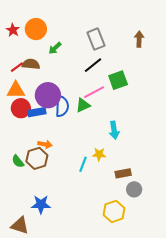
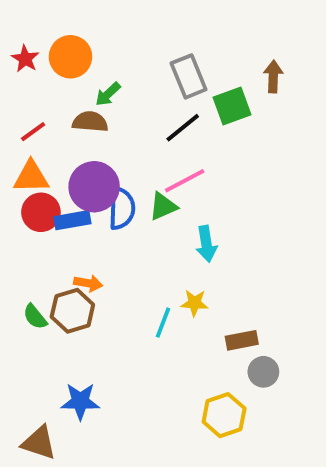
brown semicircle: (31, 64) -> (90, 122), moved
green square: (118, 80) -> (232, 106), moved
cyan arrow: (114, 130) -> (206, 244), moved

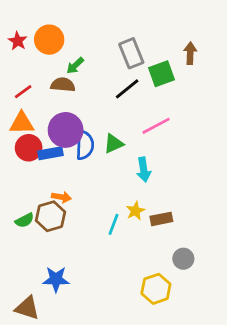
pink line: (185, 181) -> (156, 126), moved
yellow star: (195, 303) -> (135, 211), turned -30
green semicircle: (35, 317) -> (24, 220), turned -78
brown rectangle: (242, 340) -> (161, 219), moved

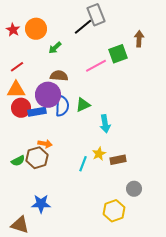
gray rectangle: (131, 53) -> (96, 15), moved
brown semicircle: (63, 85) -> (59, 76), moved
black line: (127, 89) -> (83, 27), moved
pink line: (156, 126) -> (96, 66), moved

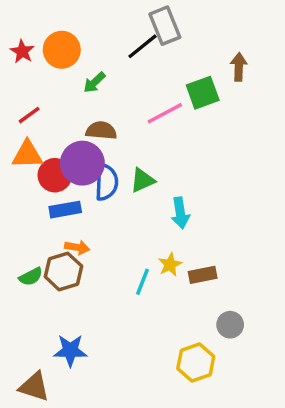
red circle: (21, 108) -> (55, 175), moved
blue rectangle: (37, 112) -> (65, 210), moved

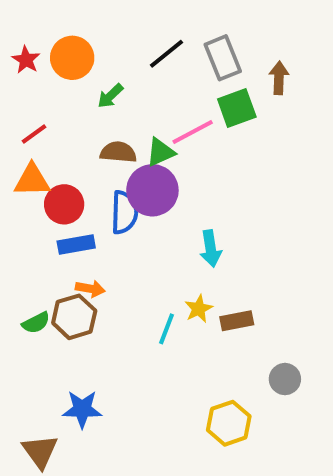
gray rectangle: (165, 26) -> (223, 58), moved
purple circle: (82, 163) -> (152, 190), moved
green triangle: (142, 180) -> (160, 152), moved
gray circle: (230, 325) -> (285, 379), moved
brown triangle: (34, 387) -> (40, 451), turned 36

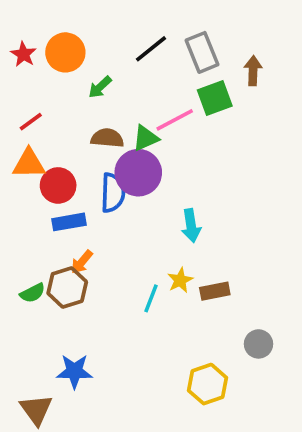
orange arrow: (90, 289) -> (82, 262), turned 120

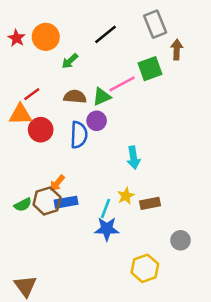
gray rectangle: (202, 52) -> (155, 24), moved
red line: (31, 122) -> (32, 94), moved
purple circle: (138, 173) -> (97, 121), size x0.6
blue rectangle: (69, 222) -> (66, 202), moved
blue star: (74, 371) -> (107, 229), moved

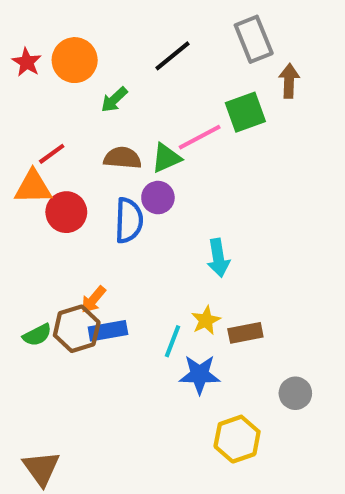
blue star: (107, 229) -> (200, 375), moved

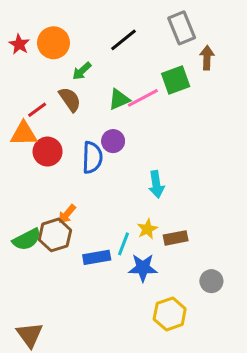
brown semicircle: (123, 158) -> (70, 99), moved, turned 50
green triangle: (166, 158) -> (119, 99), moved
blue rectangle: (108, 331) -> (97, 257), moved
green semicircle: (37, 335) -> (27, 239), size x1.4

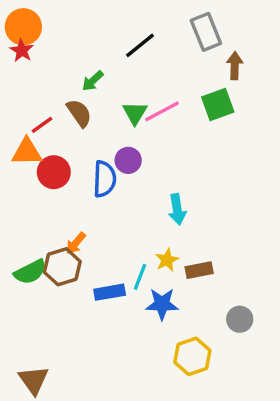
orange circle: (53, 43) -> (23, 27), moved
green square: (176, 80) -> (218, 105), moved
green triangle: (119, 99) -> (135, 113), turned -35

